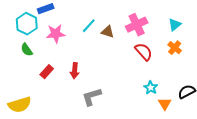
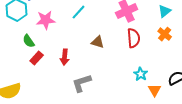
brown triangle: (108, 32) -> (98, 42), moved
green semicircle: (27, 50) -> (29, 41), moved
red semicircle: (144, 52) -> (134, 38), turned 36

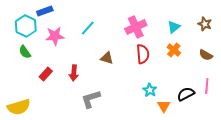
green semicircle: (29, 41) -> (25, 52), moved

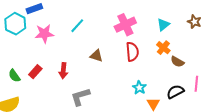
green semicircle: (25, 52) -> (14, 76), moved
brown semicircle: (206, 55) -> (177, 62), moved

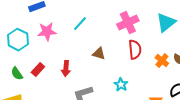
cyan hexagon: (15, 24) -> (18, 40), moved
cyan triangle: (163, 25) -> (166, 23), size x1.5
orange cross: (163, 48) -> (162, 61), moved
cyan star: (139, 88) -> (121, 85), moved

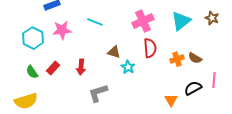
cyan line: (80, 24) -> (95, 22), turned 70
orange cross: (162, 61) -> (177, 59), turned 32
cyan star: (121, 85) -> (128, 67), moved

